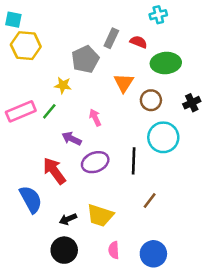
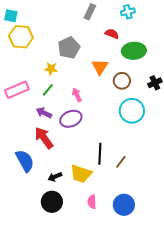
gray rectangle: (111, 38) -> (90, 12), moved
green line: (49, 111) -> (48, 90), moved
purple arrow: (72, 139) -> (44, 113), moved
black line: (134, 161) -> (100, 154), moved
purple ellipse: (95, 162) -> (71, 119), moved

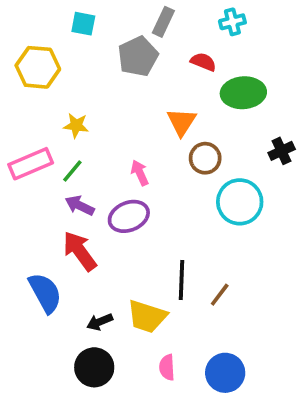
cyan square: (11, 16) -> (83, 24), moved
gray pentagon: (69, 48) -> (138, 56), moved
yellow star: (51, 69) -> (76, 125), moved
brown circle: (122, 81) -> (205, 158), moved
green line: (48, 90) -> (72, 171), moved

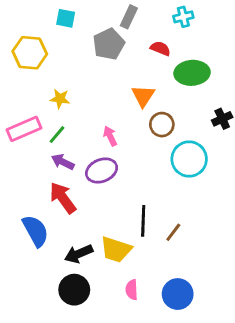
black arrow: (100, 322) -> (79, 254), size x1.4

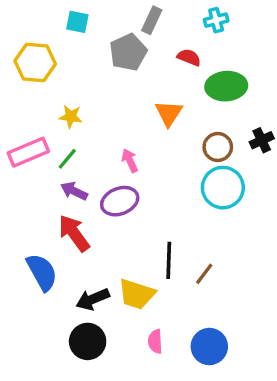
brown circle: (162, 125) -> (218, 147), moved

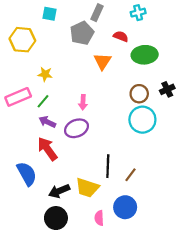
orange triangle: (169, 113) -> (102, 61), moved
pink arrow: (130, 161) -> (83, 102), turned -152
blue circle: (209, 347) -> (125, 207), moved

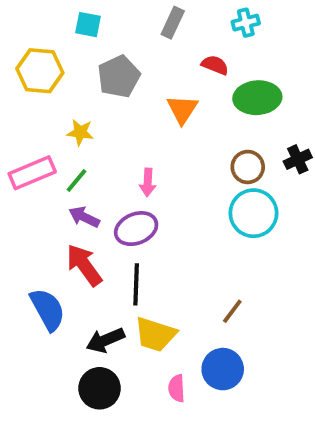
gray pentagon: (82, 33) -> (119, 77), moved
black line: (108, 166) -> (136, 284), moved

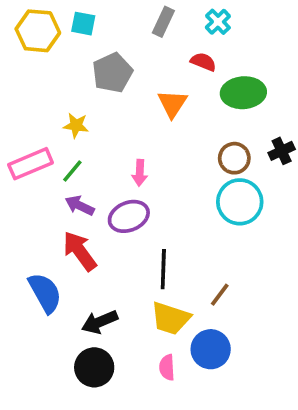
cyan cross: (246, 23) -> (218, 22), moved, turned -30
yellow hexagon: (40, 71) -> (38, 31), moved
black line: (136, 284) -> (163, 269), moved
yellow trapezoid: (155, 334) -> (171, 318), moved

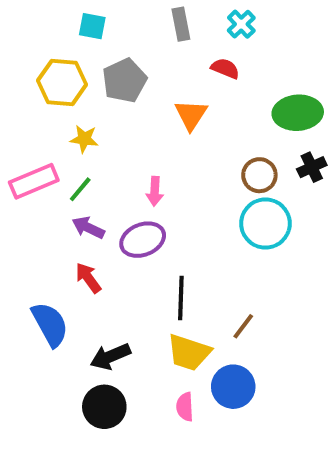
gray rectangle: (163, 22) -> (181, 24), turned -36
yellow hexagon: (38, 31) -> (62, 83), moved
green ellipse: (243, 93) -> (298, 113), moved
red arrow: (80, 251) -> (88, 278), size x0.7

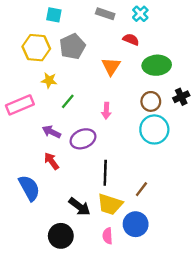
gray rectangle: (181, 24) -> (105, 14), turned -60
green ellipse: (298, 113) -> (157, 65), moved
green line: (80, 189) -> (68, 101), moved
pink arrow: (155, 191) -> (106, 111), moved
black arrow: (110, 356) -> (79, 207), moved, turned -120

